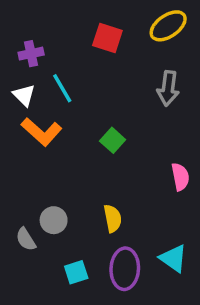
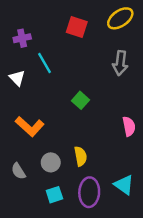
white triangle: (24, 95) -> (17, 78), moved
orange L-shape: (41, 132) -> (30, 126), moved
gray circle: (54, 220) -> (51, 162), moved

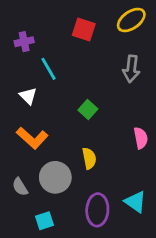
white triangle: (17, 78) -> (28, 96), moved
yellow semicircle: (81, 156) -> (89, 158), moved
gray circle: (51, 162) -> (55, 177), size x1.5
cyan square: (54, 195) -> (44, 221), moved

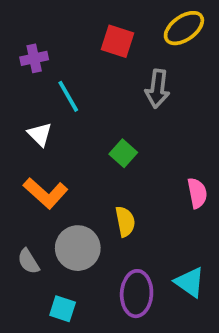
gray arrow: (131, 69) -> (157, 89), moved
cyan square: (44, 221) -> (63, 309), turned 36

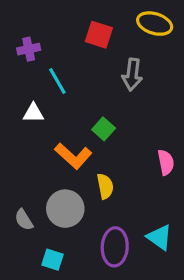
yellow ellipse: (184, 28) -> (155, 24), turned 52
white triangle: (40, 134) -> (33, 113), turned -45
orange L-shape: (46, 193) -> (73, 156), moved

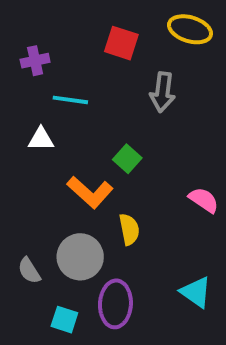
cyan line: (57, 81) -> (70, 100), turned -52
pink semicircle: (166, 162) -> (204, 200), turned -45
purple ellipse: (115, 247) -> (115, 304), moved

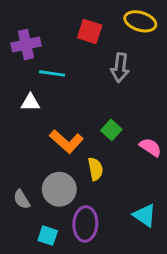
purple cross: (35, 61) -> (26, 45), size x1.4
green square: (127, 159) -> (111, 130), moved

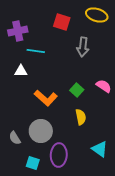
pink semicircle: (150, 147) -> (104, 86), moved
yellow semicircle: (95, 169) -> (81, 117), moved

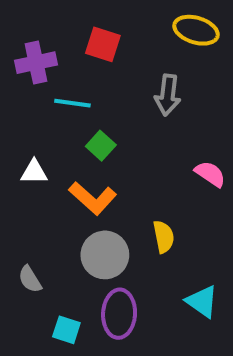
red square: (62, 22) -> (103, 44), moved
white triangle: (21, 71) -> (34, 172), moved
green square: (77, 90) -> (101, 146), moved
gray circle: (41, 131) -> (105, 255), moved

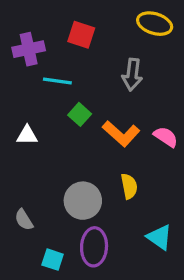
orange L-shape: (93, 198) -> (121, 134), moved

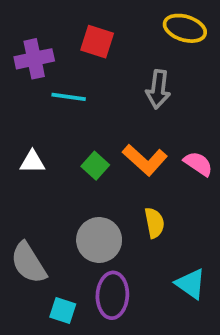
green square: (80, 114) -> (95, 166), moved
gray semicircle: (24, 220) -> (28, 263), size x1.6

